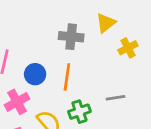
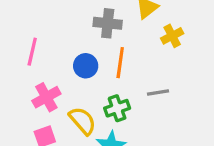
blue circle: (35, 74) -> (86, 66), moved
orange line: (67, 77) -> (120, 63), moved

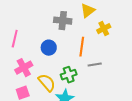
orange line: (120, 63) -> (82, 47), moved

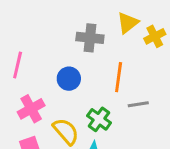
yellow cross: (104, 29) -> (155, 36), moved
green cross: (69, 75) -> (99, 119), turned -35

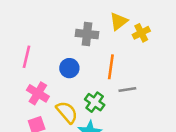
pink cross: (31, 109) -> (38, 93), turned -30

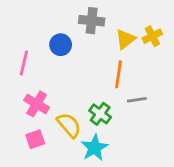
yellow triangle: (119, 21) -> (126, 39), moved
gray cross: (87, 34) -> (92, 21), moved
blue circle: (69, 68) -> (61, 45), moved

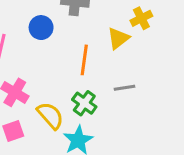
yellow triangle: (126, 39) -> (118, 38), moved
orange line: (118, 74) -> (84, 60), moved

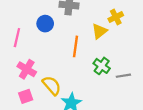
gray line: (124, 88) -> (123, 76), moved
green cross: (84, 103) -> (102, 66), moved

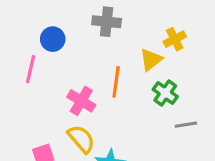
blue circle: (45, 24) -> (53, 39), moved
green cross: (102, 66) -> (165, 93), moved
pink cross: (27, 69) -> (81, 101), moved

